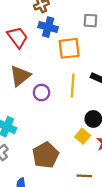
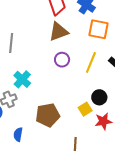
brown triangle: (20, 76) -> (59, 32), moved
brown line: (84, 176) -> (75, 144), turned 72

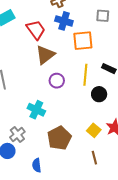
cyan cross: (22, 79) -> (36, 110), moved
black circle: (99, 97) -> (99, 94), moved
yellow square: (85, 109) -> (94, 130), moved

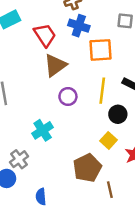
cyan cross: (36, 110) -> (43, 130), turned 30
yellow square: (94, 130) -> (108, 140), moved
brown pentagon: (59, 138) -> (87, 168), moved

